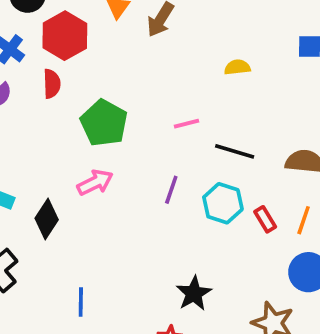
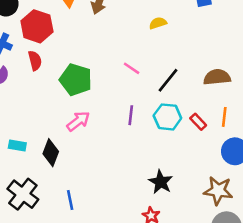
pink line: (187, 124) -> (132, 68), turned 60
black line: (235, 151) -> (168, 80), turned -56
blue line: (81, 302) -> (70, 200), moved

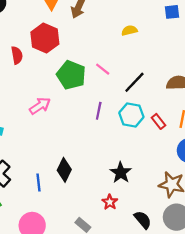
red hexagon: (37, 26) -> (45, 38), moved
green pentagon: (76, 80) -> (71, 75), moved
pink arrow: (78, 121) -> (40, 106), moved
black diamond: (51, 153) -> (64, 170), moved

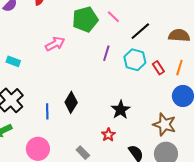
green pentagon: (71, 75) -> (85, 19), turned 30

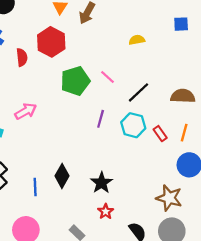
pink arrow: (55, 44) -> (26, 111), moved
black star: (121, 110) -> (102, 183), moved

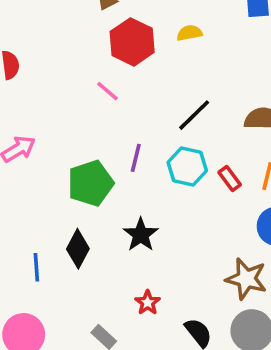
red hexagon: (51, 42) -> (132, 42), moved
pink line: (107, 77) -> (108, 91), moved
green pentagon: (75, 81) -> (91, 183), moved
black star: (102, 183) -> (141, 235), moved

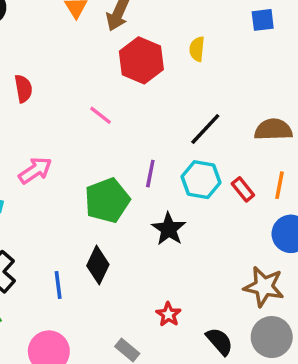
yellow semicircle: (189, 33) -> (197, 49), turned -70
pink line: (108, 91) -> (100, 115), moved
black star: (141, 235) -> (169, 229), moved

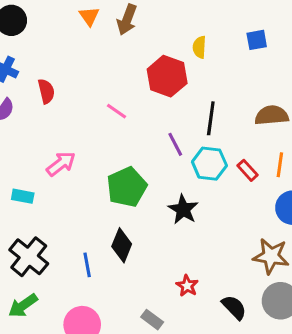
blue square: (263, 20) -> (257, 40), moved
red hexagon: (141, 60) -> (167, 76), moved
black line: (205, 129) -> (211, 118), turned -32
purple line: (150, 174) -> (175, 144), moved, turned -35

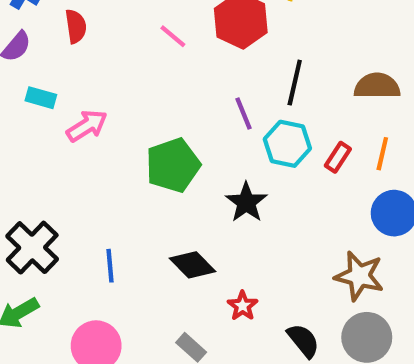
pink line: (117, 111) -> (173, 36), moved
red rectangle: (247, 170) -> (338, 157), turned 70
cyan rectangle: (23, 196) -> (41, 98), moved
black diamond: (122, 245) -> (192, 265), moved, turned -72

